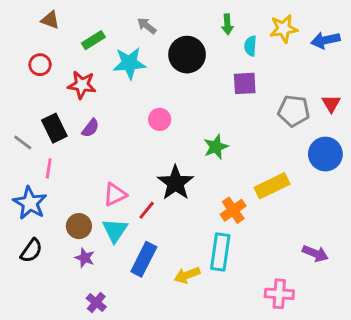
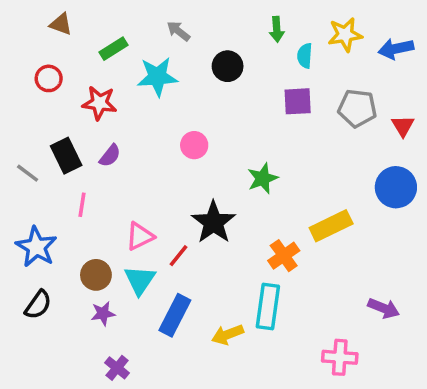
black circle: (187, 55) -> (228, 66), size x0.7
gray pentagon: (294, 111) -> (357, 108), moved
pink line: (49, 168) -> (82, 205), moved
purple star: (85, 258) -> (103, 314), turned -30

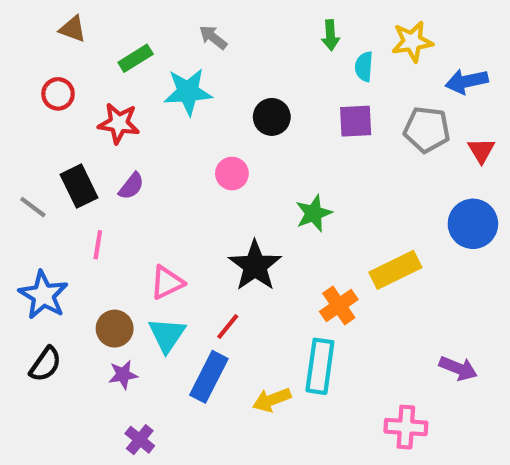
blue arrow: (396, 49) -> (467, 81), moved
black circle: (228, 66) -> (272, 117), moved
red line: (178, 256) -> (228, 326), moved

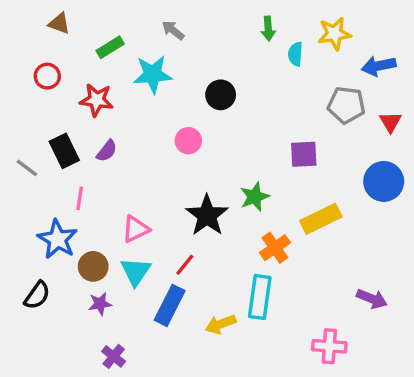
purple square: (356, 121) -> (304, 154), moved
green star: (314, 213) -> (255, 197), moved
blue star: (43, 295) -> (57, 239), moved

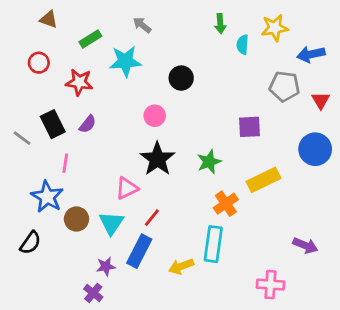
black star: (207, 215) -> (157, 159), moved
pink triangle: (136, 229) -> (127, 188), moved
purple star: (100, 304) -> (106, 266), moved

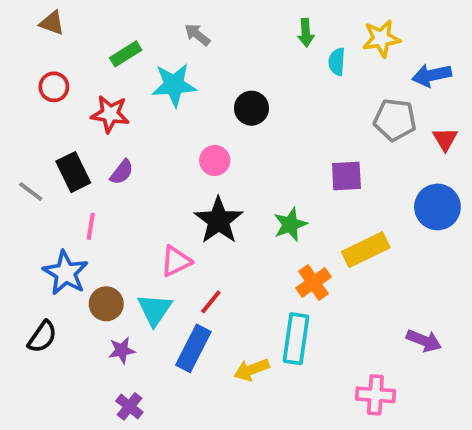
brown triangle: (49, 19) -> (52, 23), moved
purple star: (106, 266) -> (122, 350), moved

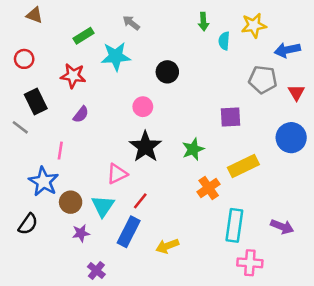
red circle: (54, 87) -> (24, 59), moved
black rectangle: (73, 172) -> (36, 102), moved
cyan rectangle: (296, 339) -> (234, 225), moved
purple cross: (129, 406) -> (96, 271), moved

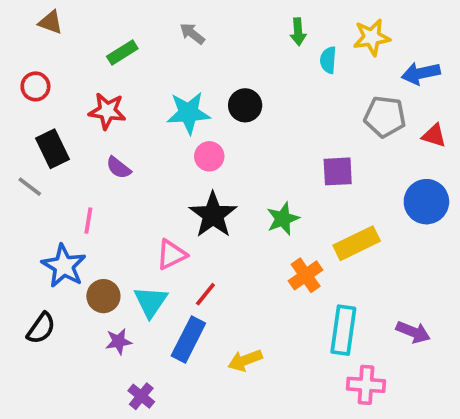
cyan star: (116, 56) -> (188, 113), moved
red triangle: (296, 92) -> (434, 136), turned -42
purple semicircle: (81, 114) -> (119, 168), turned 90

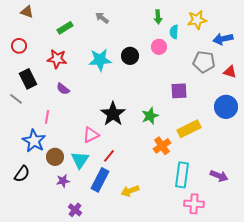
pink circle: (209, 156) -> (159, 47), moved

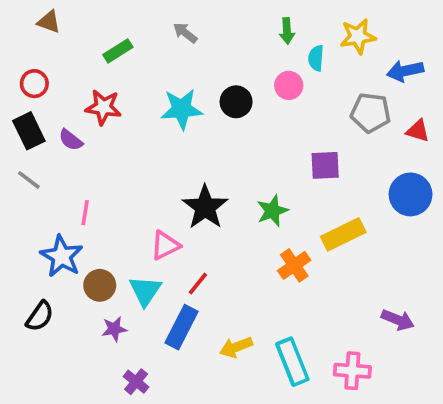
black rectangle: (28, 79) -> (29, 131), moved
purple semicircle: (63, 89) -> (71, 140), moved
cyan rectangle: (182, 175) -> (292, 362), moved, turned -30

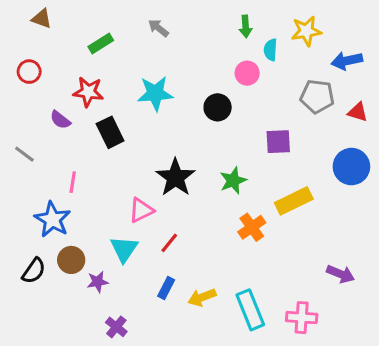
black circle: (236, 102) -> (218, 107), moved
black rectangle: (29, 131) -> (110, 132), moved
brown circle: (100, 285) -> (71, 260), moved
blue rectangle: (182, 327) -> (166, 288), moved, size x0.6

